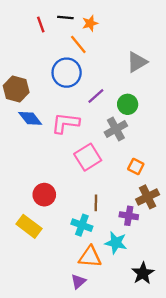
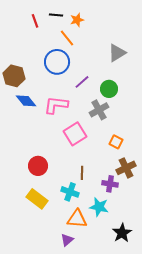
yellow rectangle: (29, 226) -> (37, 199), moved

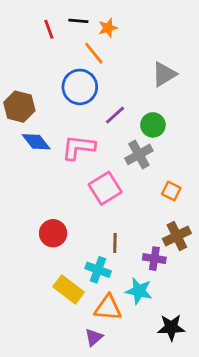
orange square: (116, 142) -> (171, 191), moved
yellow rectangle: (37, 199) -> (69, 289), moved
black star: (122, 233) -> (171, 327), turned 30

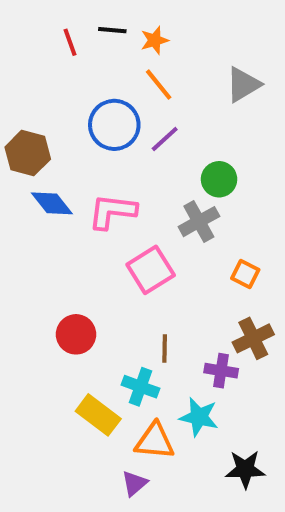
orange line: (94, 53) -> (159, 85), moved
gray triangle: (164, 74) -> (243, 85), moved
purple line: (115, 115) -> (165, 139), moved

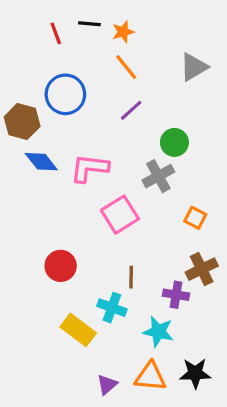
blue circle: (114, 125) -> (65, 94), moved
orange triangle: (155, 441) -> (150, 376), moved

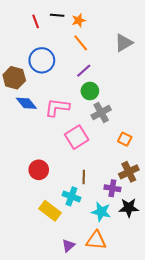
green circle: (174, 142) -> (90, 91), moved
black star: (195, 373) -> (129, 208), moved

